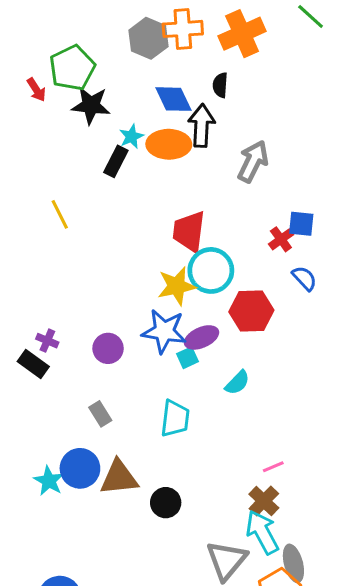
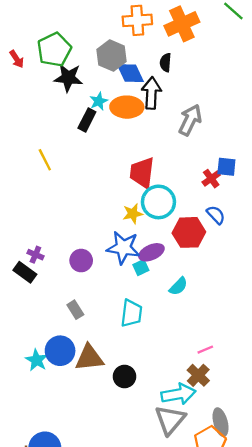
gray hexagon: (149, 38) -> (112, 56), moved
red arrow: (36, 90) -> (17, 59), moved
blue semicircle: (304, 278) -> (216, 215), moved
yellow star: (177, 286) -> (133, 214), size x0.7
cyan arrow: (262, 532) -> (178, 394), moved, turned 108

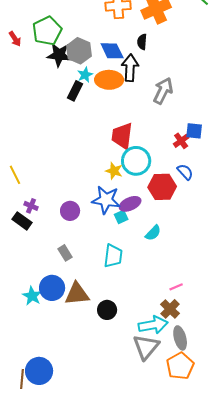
gray hexagon: (112, 56) -> (79, 51), moved
yellow line: (45, 160) -> (15, 175), moved
yellow star: (133, 214) -> (114, 171), turned 30
gray ellipse: (221, 422) -> (180, 338), moved

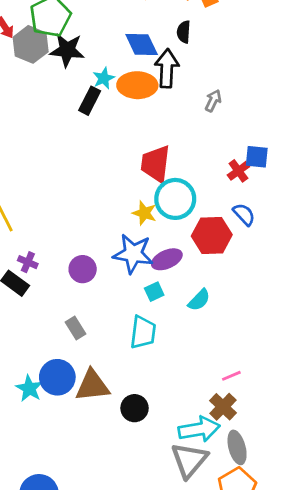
gray hexagon: (79, 51) -> (31, 44), moved
gray arrow: (163, 91) -> (213, 101), size x0.6
cyan square: (121, 217) -> (154, 292), moved

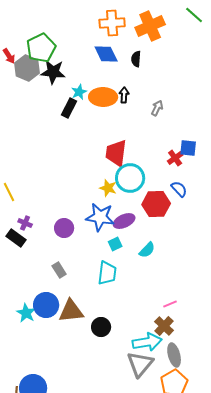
blue diamond: (142, 44) -> (106, 54), moved
black arrow: (167, 68) -> (124, 95), moved, size x0.6

